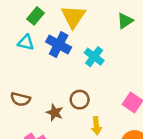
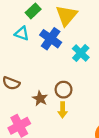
yellow arrow: (96, 126) -> (63, 110), moved

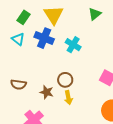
cyan triangle: (22, 33) -> (18, 39), turned 32

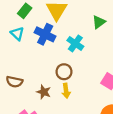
green triangle: (95, 14) -> (99, 22), moved
brown circle: (65, 80) -> (64, 72), moved
yellow arrow: (68, 98) -> (66, 91), moved

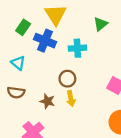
green rectangle: (25, 11) -> (23, 27), moved
cyan triangle: (17, 34) -> (18, 63), moved
cyan cross: (75, 43) -> (77, 48), turned -35

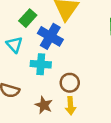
cyan cross: (77, 48) -> (41, 64), moved
cyan triangle: (18, 63) -> (14, 45), moved

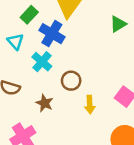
cyan cross: (41, 64) -> (42, 62), turned 36
yellow arrow: (71, 106) -> (90, 105), moved

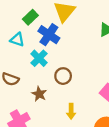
cyan triangle: (15, 41) -> (17, 40), turned -32
yellow arrow: (90, 105) -> (71, 111), moved

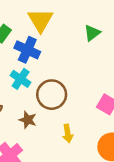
brown circle: (63, 76) -> (52, 95), size x1.5

